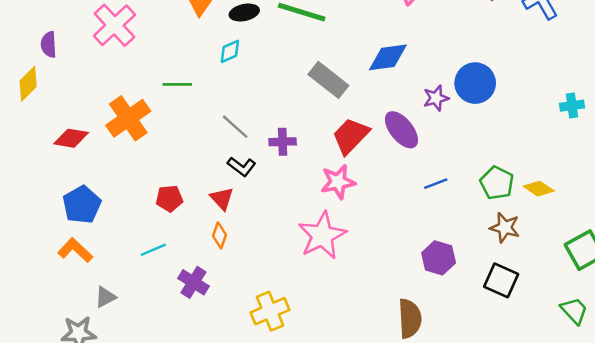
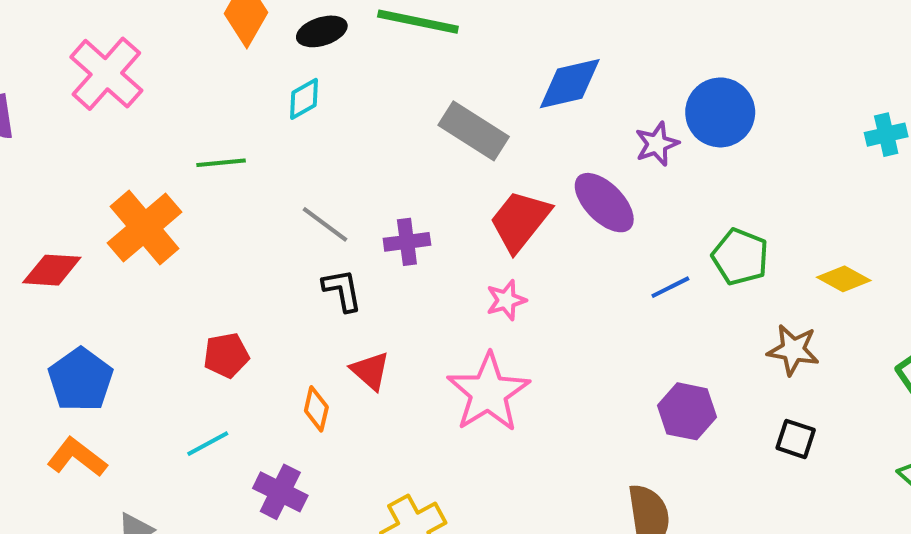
black L-shape: (242, 167) -> (342, 290), turned -132
pink star: (338, 182) -> (506, 300), size x0.7
green pentagon: (497, 183) -> (740, 257), moved
red triangle: (222, 199) -> (370, 371), moved
black square: (501, 280) -> (796, 439), size x0.7

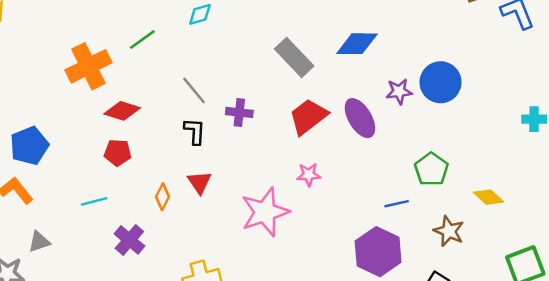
green line: (221, 163) -> (142, 40), turned -44
red diamond: (52, 270) -> (122, 111), moved
blue line: (670, 287) -> (397, 204), moved
pink star: (506, 300) -> (309, 175), moved
purple hexagon: (687, 411) -> (378, 252), size x1.4

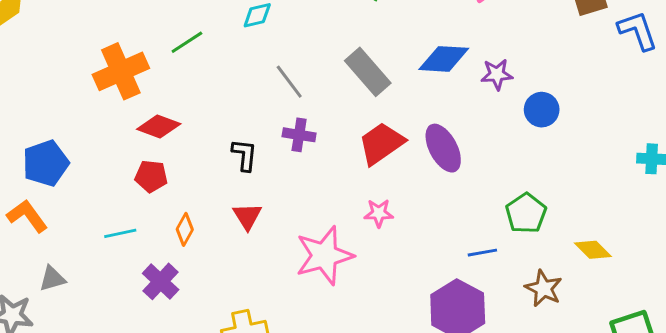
blue circle: (441, 82) -> (542, 110), size x0.7
gray line: (194, 90) -> (289, 82), moved
purple star: (399, 91) -> (497, 74), moved
orange diamond: (162, 197) -> (185, 229), moved

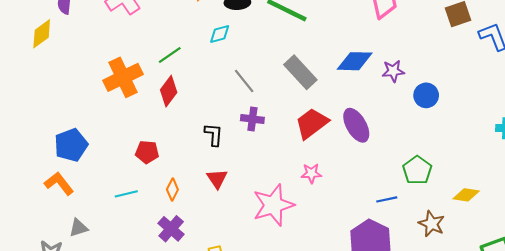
red diamond: (159, 127) -> (169, 91), moved, turned -72
yellow diamond: (593, 250) -> (466, 195), turned -35
purple cross: (161, 281) -> (171, 229), moved

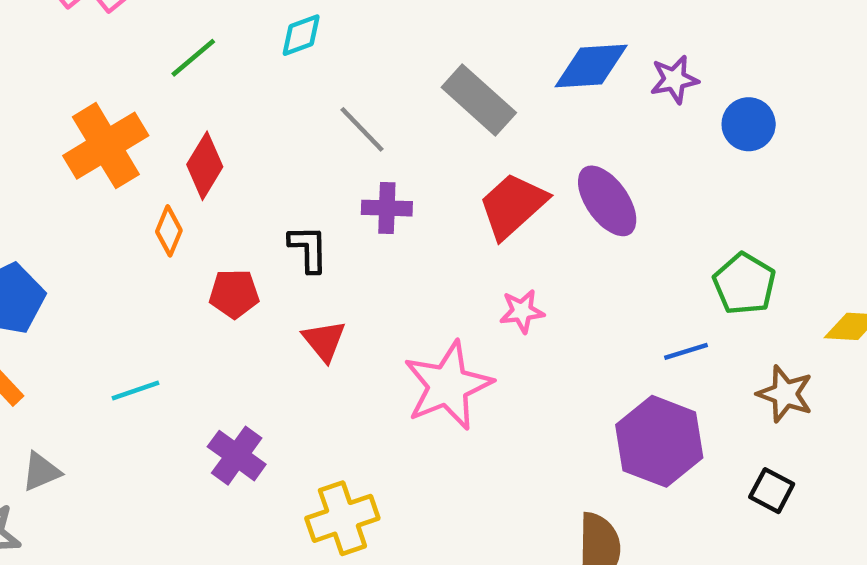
green line: (170, 55) -> (193, 58), moved
red pentagon: (147, 152) -> (234, 294), moved
orange diamond: (172, 190) -> (169, 231), moved

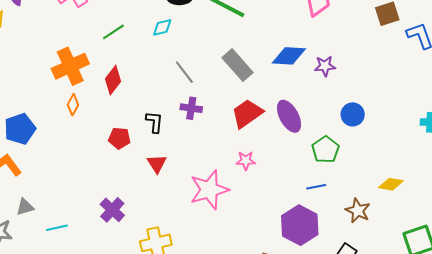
blue circle: (749, 124) -> (353, 114), moved
orange diamond: (169, 231) -> (73, 105), moved
green pentagon: (744, 284) -> (325, 150), moved
cyan line: (135, 391) -> (57, 228), moved

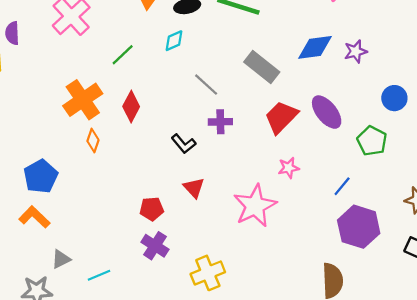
black L-shape: (154, 122) -> (184, 144), turned 145
red pentagon: (119, 138) -> (152, 209), moved
blue line: (316, 187) -> (342, 186), moved, turned -30

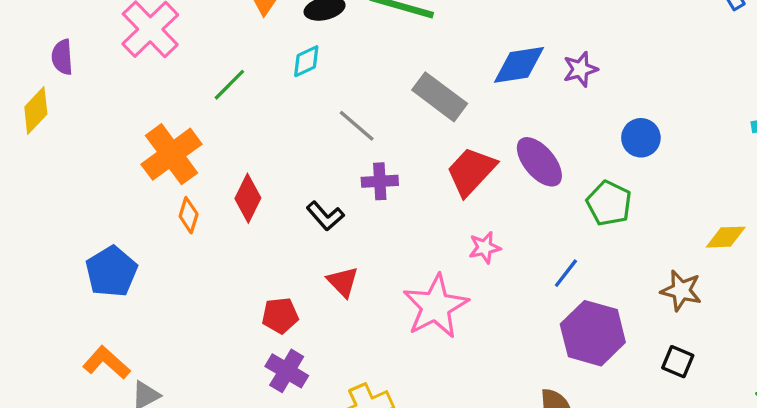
red diamond: (131, 107) -> (248, 198), moved
orange L-shape: (34, 217) -> (106, 363), moved

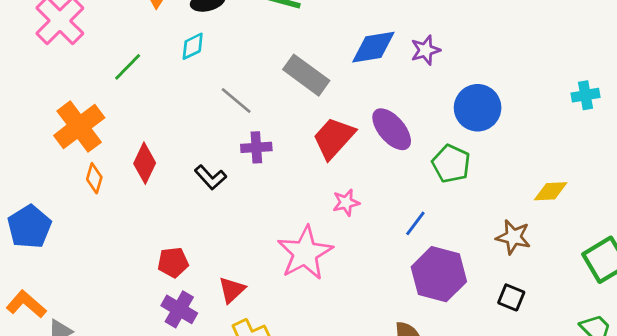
blue circle: (641, 138) -> (478, 108), size x1.4
red triangle: (343, 282) -> (232, 290), moved, turned 32

